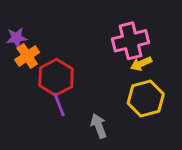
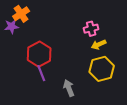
pink cross: (130, 41) -> (91, 29), size x0.6
orange cross: (27, 56) -> (21, 14), moved

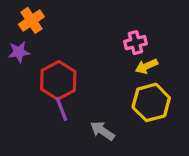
purple star: (12, 27) -> (19, 52), moved
gray arrow: (69, 88) -> (102, 131), turned -35

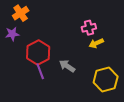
yellow hexagon: (151, 102) -> (106, 80), moved
gray arrow: (102, 131) -> (67, 66), moved

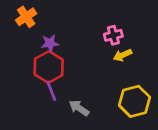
purple star: (12, 34) -> (50, 43), moved
gray arrow: (67, 66) -> (79, 108), moved

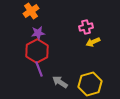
orange cross: (26, 17) -> (31, 11), moved
yellow hexagon: (134, 101) -> (90, 84), moved

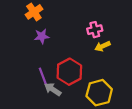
red hexagon: (37, 51) -> (69, 72), moved
gray arrow: (60, 82) -> (53, 89), moved

